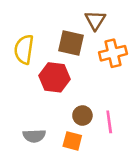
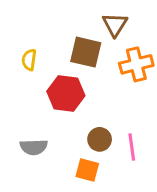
yellow semicircle: (24, 49) -> (29, 60), size x0.6
gray semicircle: (34, 136) -> (34, 147), moved

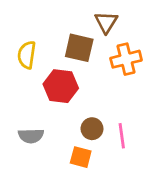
yellow semicircle: (29, 60) -> (27, 55), size x1.4

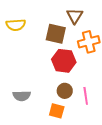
yellow semicircle: (27, 55) -> (16, 25), moved, turned -102
red hexagon: (61, 86) -> (64, 61), moved

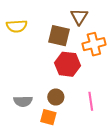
brown circle: (65, 91) -> (56, 97), moved
orange square: (57, 111) -> (48, 117), moved

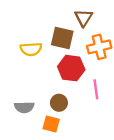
yellow semicircle: (17, 26) -> (31, 49), moved
pink line: (91, 101) -> (96, 89), moved

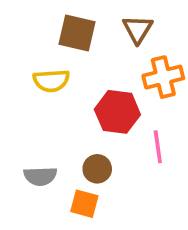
brown square: (62, 38) -> (77, 33), moved

